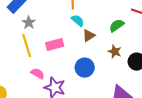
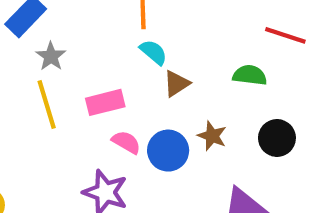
green semicircle: (117, 26) -> (250, 75), moved, turned 42
brown star: (115, 52) -> (212, 136), moved
pink semicircle: (38, 74) -> (126, 142), moved

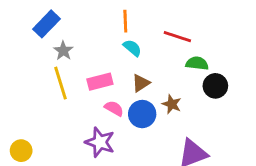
red line: (285, 35) -> (177, 37), moved
brown triangle: (176, 84) -> (141, 83), moved
black circle: (277, 138) -> (215, 86), moved

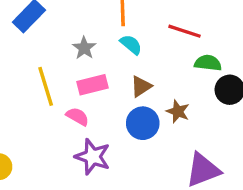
gray star: (63, 51) -> (84, 48), moved
pink semicircle: (114, 108) -> (77, 116), moved

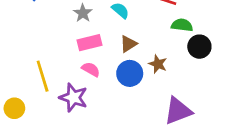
yellow line: (46, 86) -> (43, 76), moved
pink semicircle: (77, 116) -> (91, 69), moved
purple star: (93, 157) -> (73, 98), moved

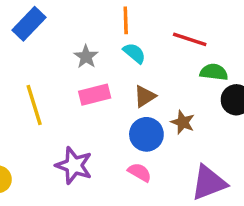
pink semicircle: (91, 69) -> (140, 172), moved
yellow line: (43, 76) -> (34, 105), moved

